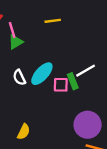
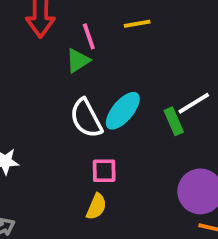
pink line: (12, 30) -> (89, 36), moved
white semicircle: (19, 77) -> (86, 118), size x1.5
pink square: (61, 85) -> (104, 171), moved

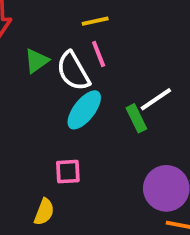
pink line: (89, 36) -> (99, 54), moved
white semicircle: (86, 118) -> (73, 71), moved
yellow semicircle: (96, 207) -> (44, 212), moved

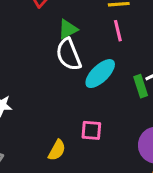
white semicircle: (73, 71) -> (69, 55), moved
pink square: (68, 172) -> (91, 130), moved

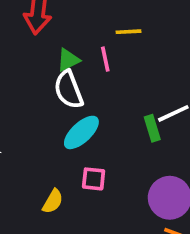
pink line: (118, 31) -> (105, 59), moved
cyan ellipse: (100, 74) -> (81, 132), moved

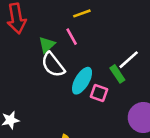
cyan ellipse: (81, 132) -> (82, 81), moved
pink square: (94, 179) -> (99, 93), moved, turned 30

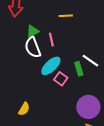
pink line: (72, 37) -> (51, 40), moved
white line: (129, 60) -> (90, 61), turned 60

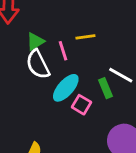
yellow line: (66, 16) -> (85, 37), moved

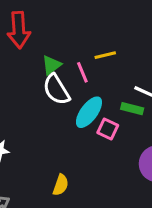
green rectangle: (106, 88) -> (132, 109), turned -48

